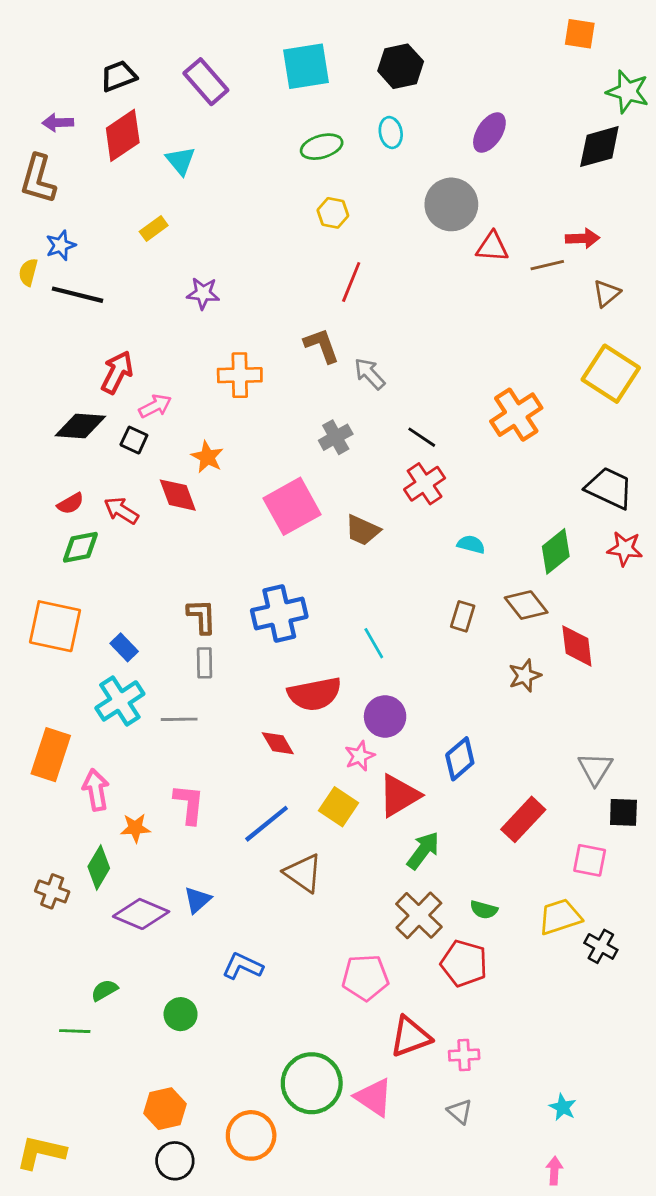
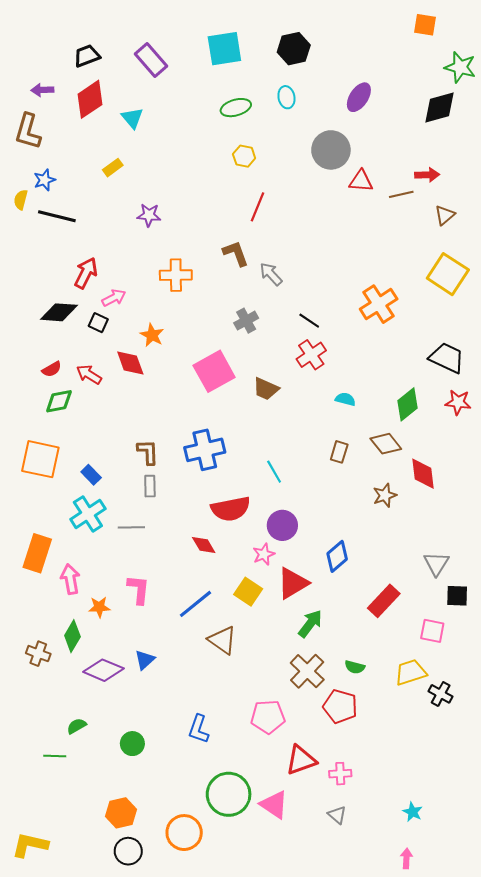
blue L-shape: (243, 966) -> (199, 729), moved, turned -96

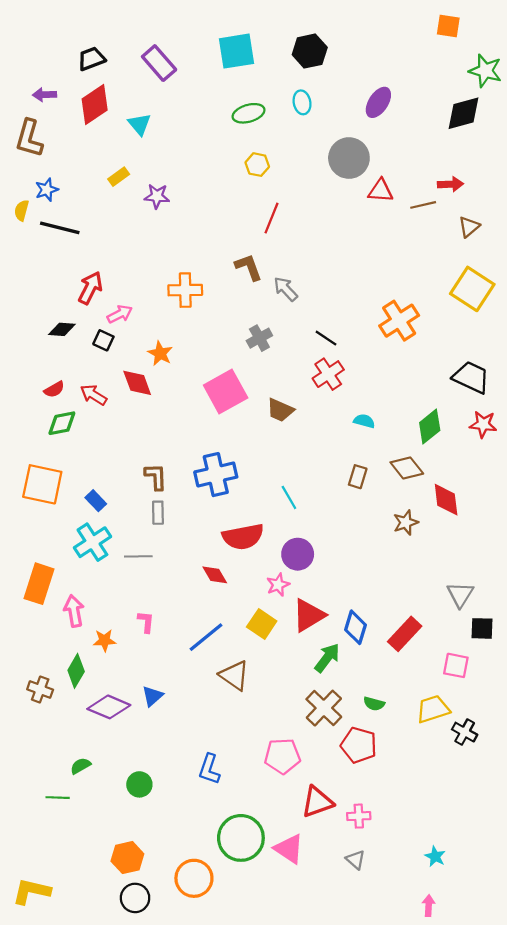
purple star: (149, 215) -> (157, 196), moved
black diamond: (59, 312) -> (62, 329), size x0.7
blue diamond: (337, 556) -> (355, 627), moved, turned -32
pink L-shape: (139, 589) -> (146, 622), size x0.7

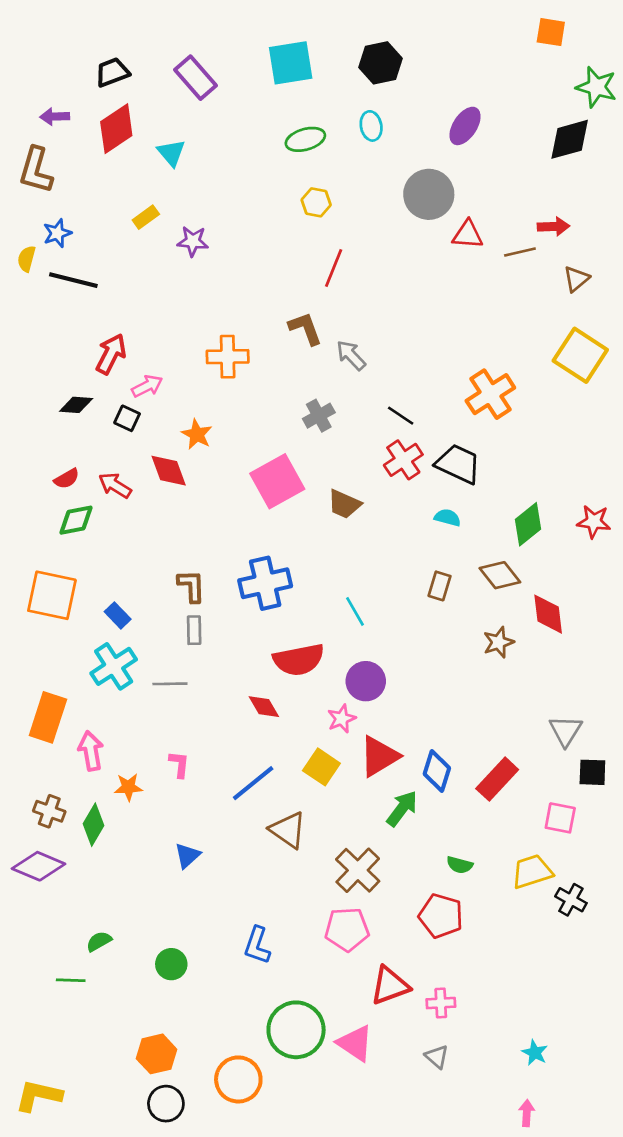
black trapezoid: (471, 377) -> (458, 464), moved
brown cross: (40, 689) -> (49, 811), moved
purple diamond: (109, 707) -> (39, 866), moved
brown cross: (324, 708) -> (358, 870), moved

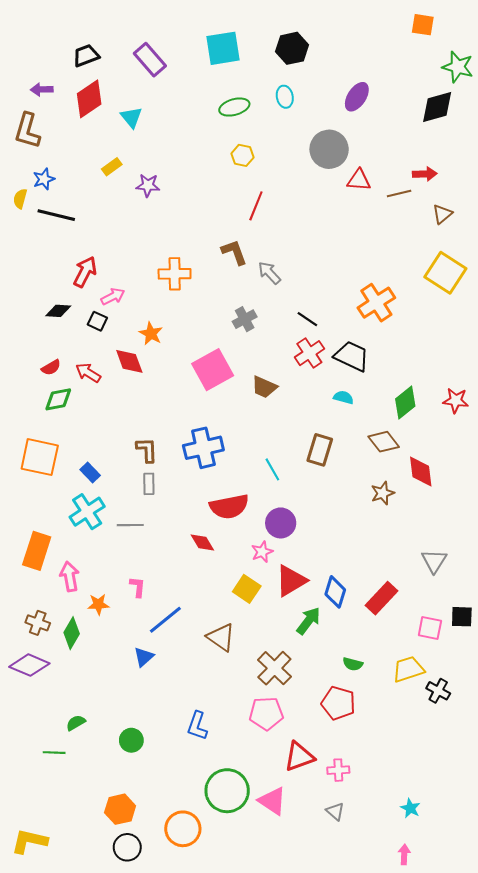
brown rectangle: (440, 586) -> (320, 450), moved, size x1.4
black square: (592, 772) -> (462, 617), moved
blue line: (253, 783) -> (165, 620), moved

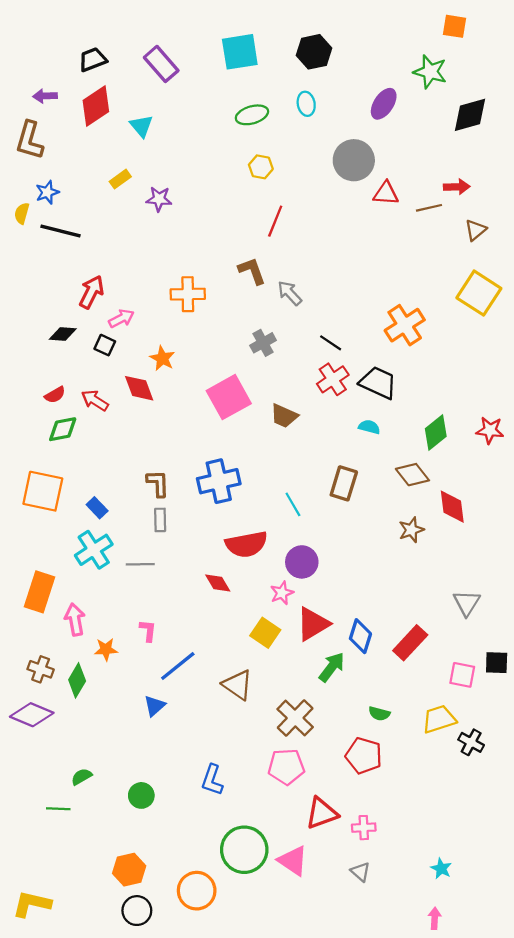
green star: (458, 67) -> (430, 72), moved

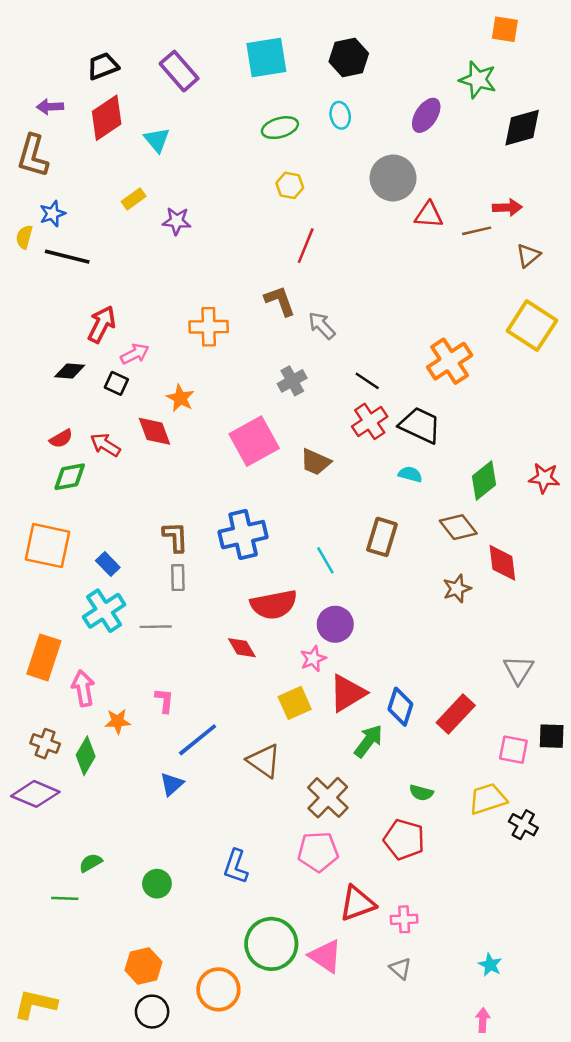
yellow square: (265, 633) -> (295, 703), turned 32

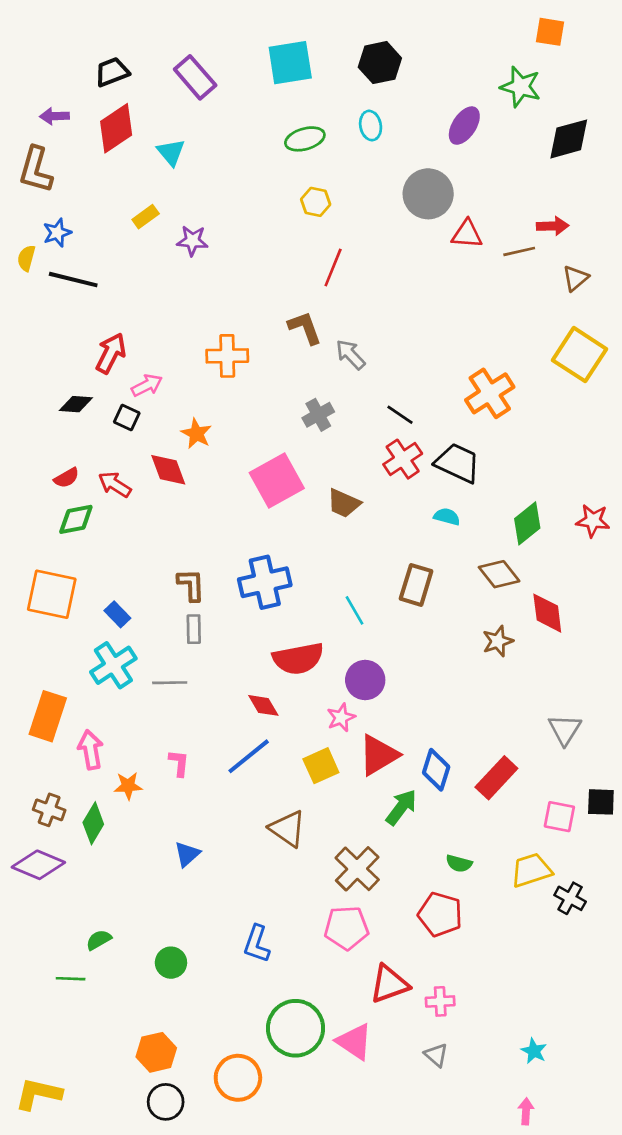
blue line: (198, 740) -> (249, 756), moved

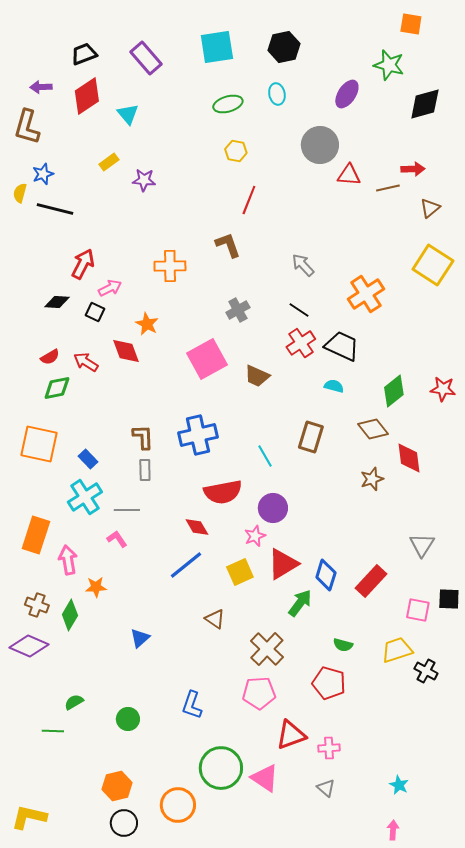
gray arrow: (350, 355) -> (303, 265), moved
pink L-shape: (179, 763) -> (117, 539), moved, turned -40
brown triangle: (287, 829) -> (215, 619), size x0.7

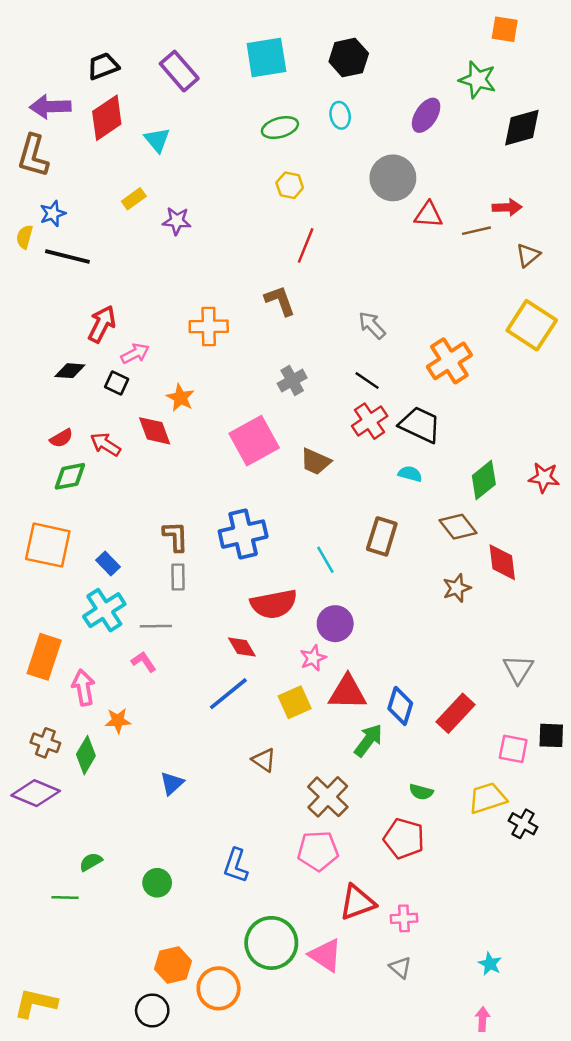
purple arrow: (41, 87) -> (50, 107), size x1.5
red triangle: (283, 564) -> (347, 692), turned 32
orange hexagon: (117, 786) -> (173, 965), moved

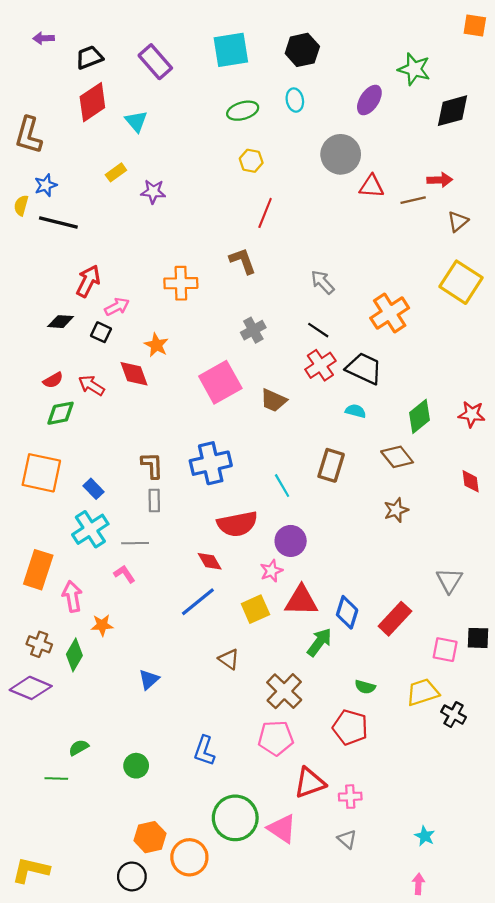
orange square: (505, 29) -> (475, 25), moved
purple arrow: (50, 107) -> (43, 38), moved, size x0.6
red diamond: (502, 562) -> (471, 481), moved, size x0.7

